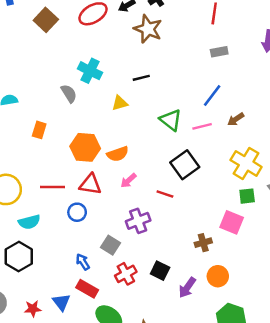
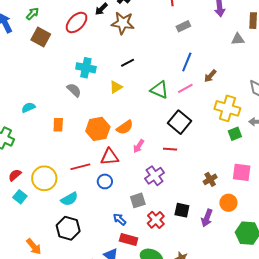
pink square: (232, 222) -> (242, 172), moved
gray square: (110, 245) -> (138, 200), turned -35

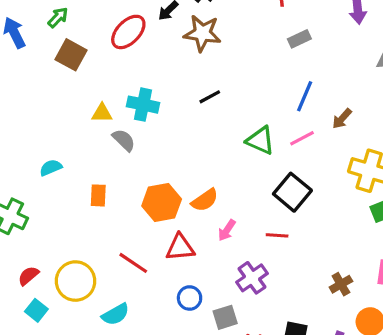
yellow triangle: (116, 87) -> (102, 113), moved, turned 32
red line: (80, 167) -> (133, 263), turned 48
blue circle: (105, 181) -> (190, 298), moved

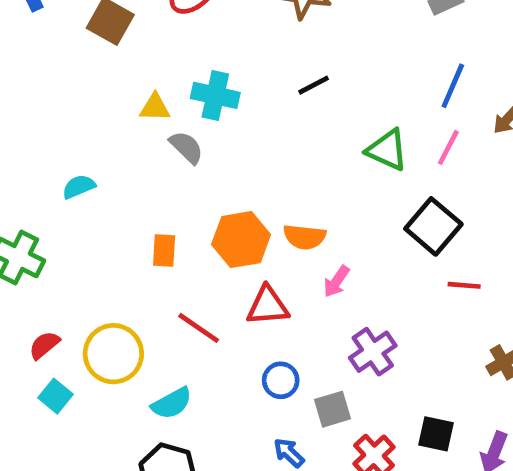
pink line: (302, 138) -> (448, 147), turned -35
orange rectangle: (98, 195) -> (164, 251), moved
orange semicircle: (205, 200) -> (305, 237), turned 40
red line: (277, 235) -> (464, 285), moved

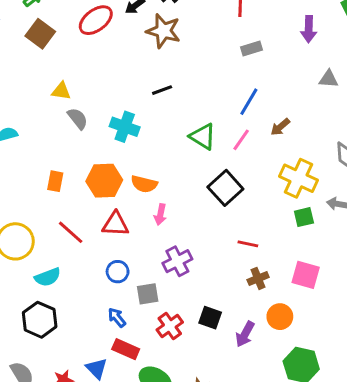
cyan cross: (215, 95) -> (125, 127), moved
pink arrow: (336, 281) -> (160, 214), turned -30
red line: (464, 285) -> (248, 244), moved

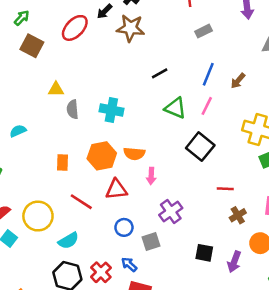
black line: (162, 90) -> (160, 73), moved
gray semicircle: (78, 119) -> (73, 109), turned -138
brown arrow: (280, 127) -> (238, 81), moved
red cross: (170, 326) -> (101, 272), moved

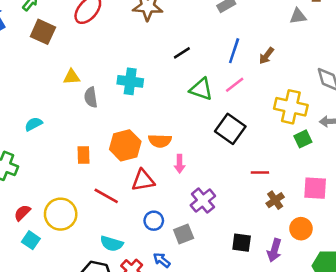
pink line: (207, 106) -> (235, 85), turned 30
cyan cross: (111, 110) -> (130, 81), moved
cyan semicircle: (68, 241) -> (112, 244), moved, turned 50

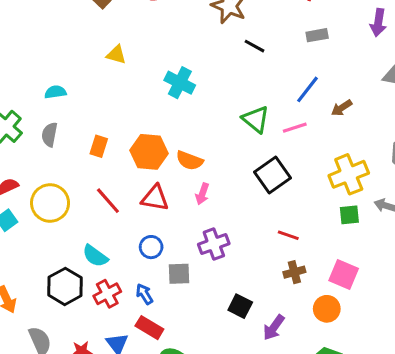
black line: (182, 53) -> (255, 46), moved, turned 42
gray semicircle: (91, 97) -> (50, 135), moved
yellow cross: (291, 107) -> (349, 174), turned 36
orange circle: (301, 229) -> (327, 309), moved

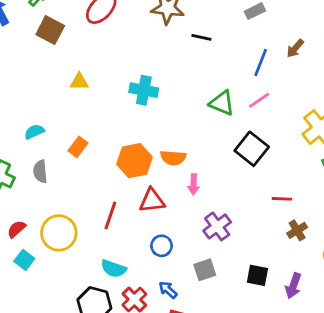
brown arrow: (342, 108) -> (295, 48), moved
orange rectangle: (99, 146) -> (78, 147), moved, turned 36
red line: (108, 201) -> (110, 215), turned 76
gray square: (179, 274) -> (205, 270), moved

